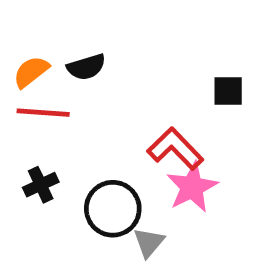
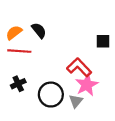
black semicircle: (86, 67) -> (39, 30), turned -112
gray triangle: (149, 242) -> (76, 101), moved

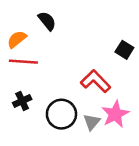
black semicircle: (39, 30) -> (47, 21), moved
black square: (103, 41) -> (124, 50), turned 32
pink star: (87, 85) -> (115, 114), moved

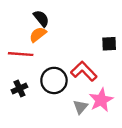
orange semicircle: (17, 39) -> (38, 34), moved
black square: (124, 50) -> (109, 44), turned -35
black circle: (61, 114) -> (54, 80), moved

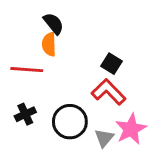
orange semicircle: (38, 34) -> (49, 44), turned -54
black square: (109, 44) -> (112, 64), moved, turned 35
black circle: (54, 80) -> (70, 122), moved

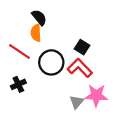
red line: (27, 70) -> (19, 51), turned 30
black circle: (70, 122) -> (51, 62), moved
pink star: (131, 129) -> (96, 95), turned 30

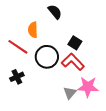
black semicircle: (39, 17) -> (55, 12), moved

